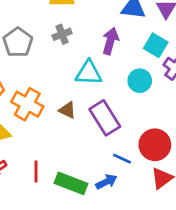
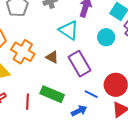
cyan triangle: (89, 73) -> (69, 30), turned 30
green rectangle: (71, 183) -> (52, 94), moved

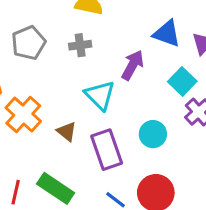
cyan circle: (106, 37) -> (153, 134), moved

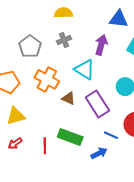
orange cross: (23, 114) -> (47, 79), moved

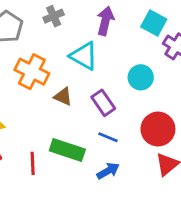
purple rectangle: (97, 104) -> (103, 103), size x0.7
blue line: (111, 135) -> (108, 137), moved

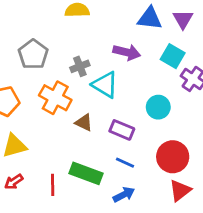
gray cross: (54, 16) -> (80, 66), moved
purple arrow: (105, 21) -> (127, 52), turned 88
purple rectangle: (103, 103) -> (122, 130), turned -35

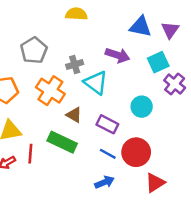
cyan square: (173, 56) -> (158, 62), turned 30
red circle: (173, 157) -> (136, 152), moved
green rectangle: (86, 173) -> (62, 142), moved
red line: (53, 185) -> (30, 154), moved

